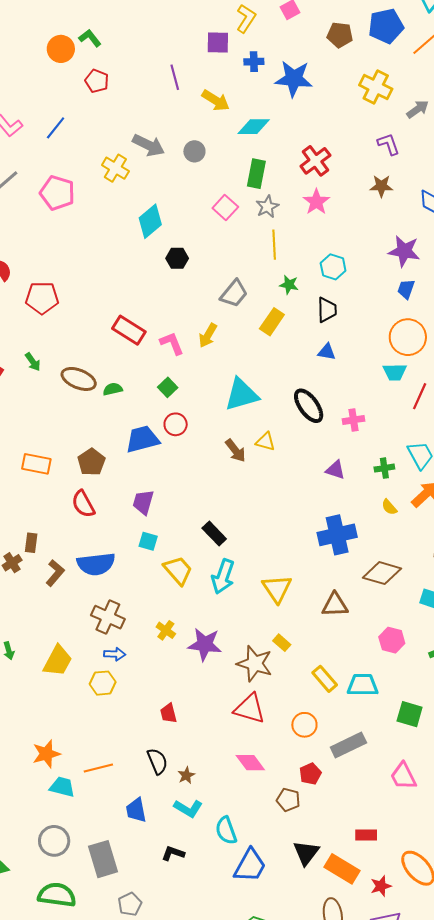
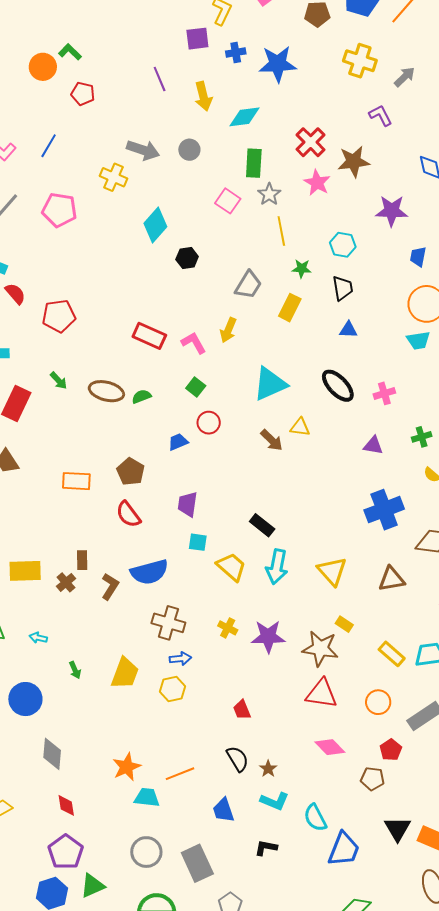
yellow arrow: (216, 100) -> (203, 96), turned 52
brown star: (381, 186) -> (354, 162), moved, size x1.4
purple star: (404, 251) -> (392, 211), moved
blue trapezoid: (142, 439) -> (178, 442), size x0.6

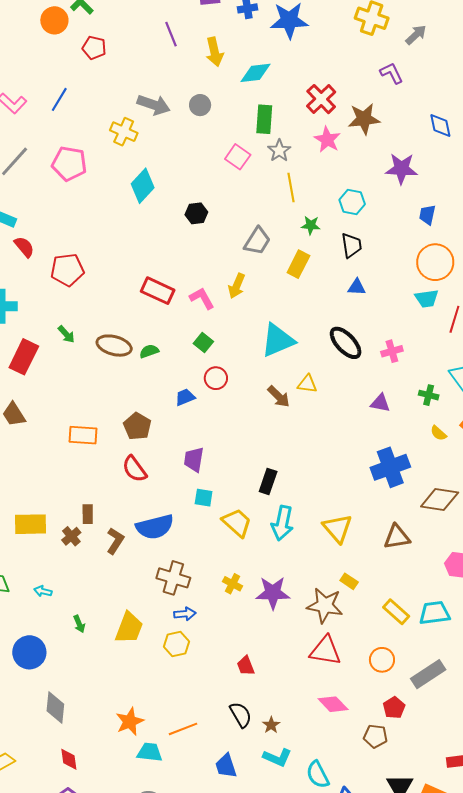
cyan diamond: (155, 225) -> (143, 186), moved
green cross: (422, 437) -> (429, 395), turned 30
black rectangle: (262, 525) -> (268, 482), turned 70

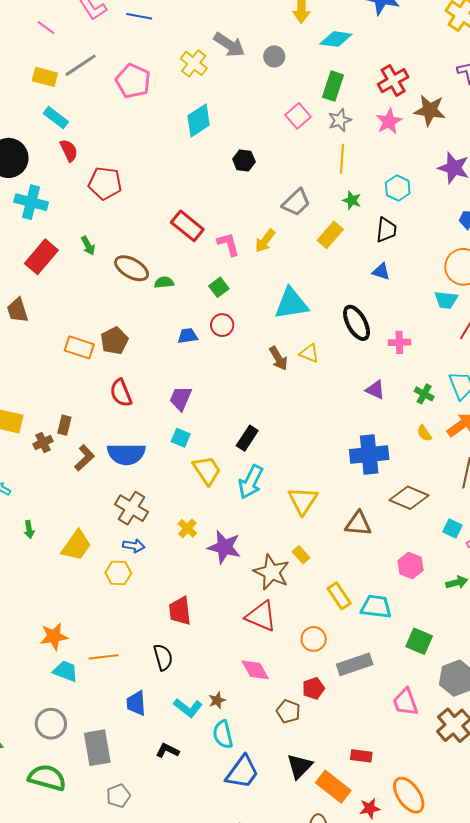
blue line: (59, 99) -> (139, 16), turned 55
brown pentagon: (137, 426) -> (114, 341), moved
red trapezoid: (246, 666) -> (180, 611), size x1.4
brown star: (271, 725) -> (217, 700), moved

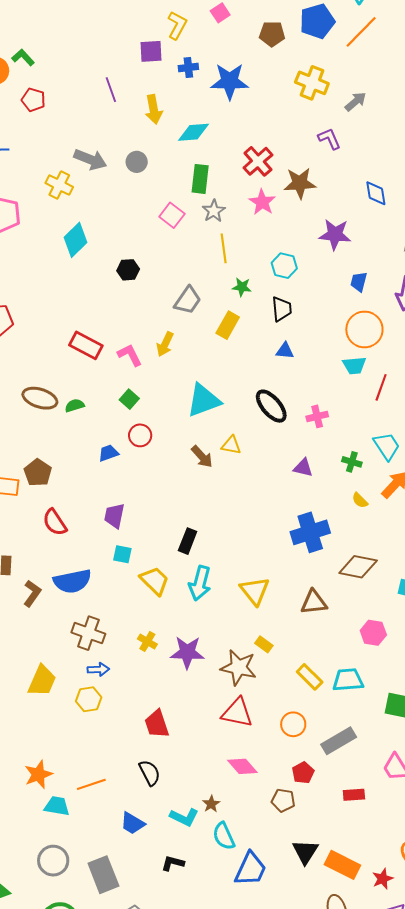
blue trapezoid: (136, 703) -> (133, 823), turned -44
red rectangle: (361, 756) -> (354, 795), moved

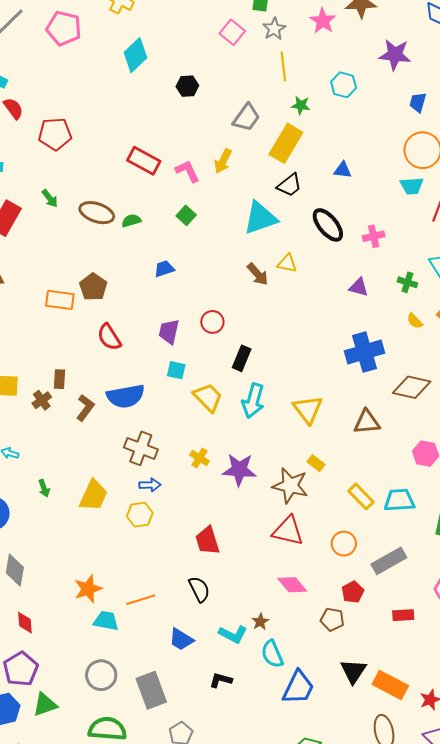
black trapezoid: (282, 309) -> (289, 185), moved, turned 56
yellow rectangle: (228, 325) -> (286, 143), size x1.4
red circle: (140, 435) -> (212, 322), moved

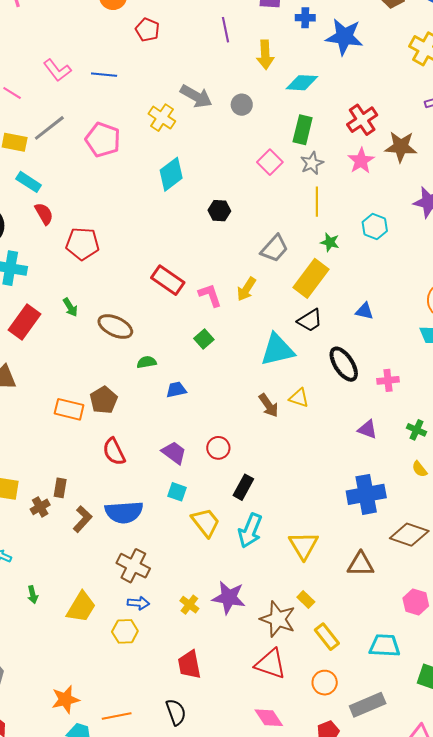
green semicircle: (131, 221) -> (147, 362), moved
purple trapezoid: (169, 332) -> (174, 453), turned 108
yellow cross: (199, 458) -> (189, 605), moved
yellow rectangle: (361, 496) -> (327, 637), moved

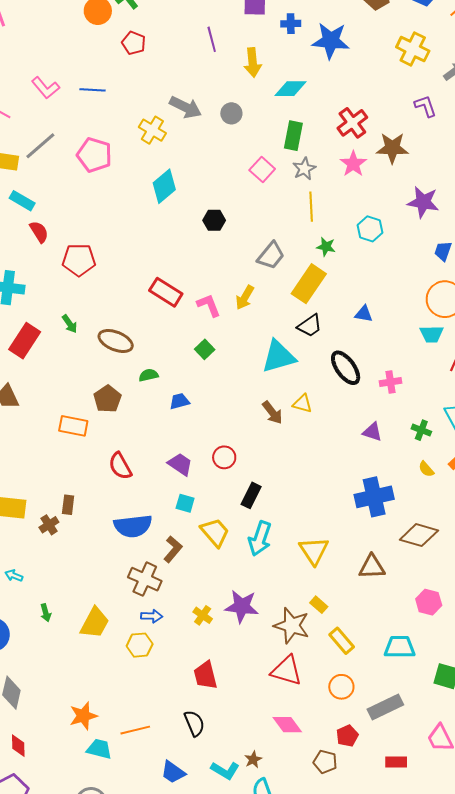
brown pentagon: (104, 400) -> (107, 399), moved
brown L-shape: (83, 519) -> (173, 549), moved

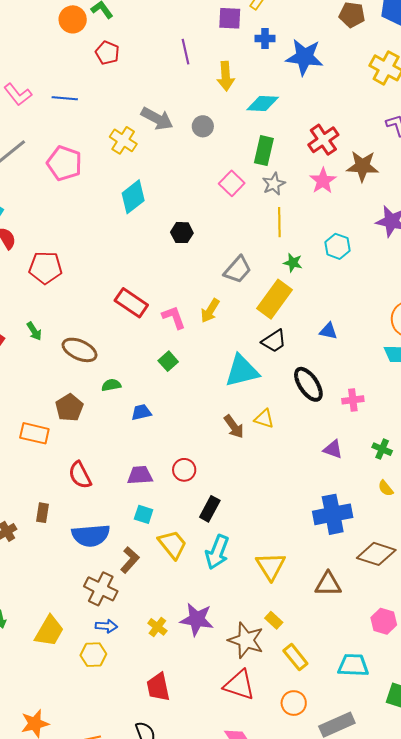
purple trapezoid: (180, 464) -> (140, 475), turned -40
brown rectangle: (68, 505) -> (43, 513), moved

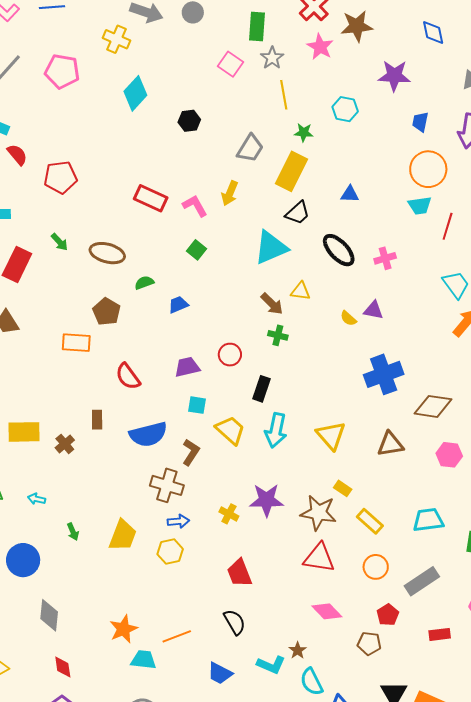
green cross: (382, 449) -> (278, 335), moved
yellow semicircle: (386, 488) -> (348, 318), moved
pink hexagon: (384, 621) -> (449, 455), moved

